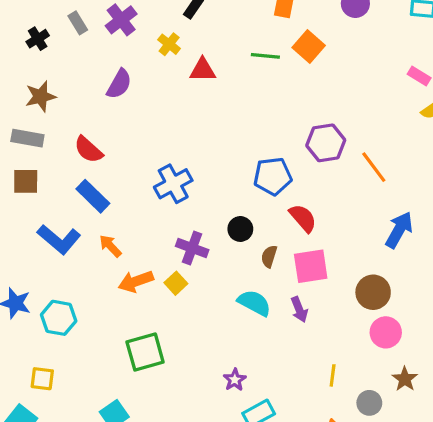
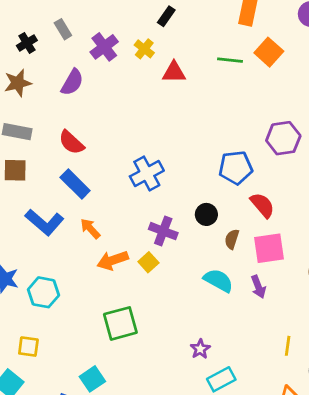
purple cross: (121, 20) -> (104, 47), moved
purple semicircle: (119, 84) -> (72, 82), moved
brown star: (41, 96) -> (18, 83), moved

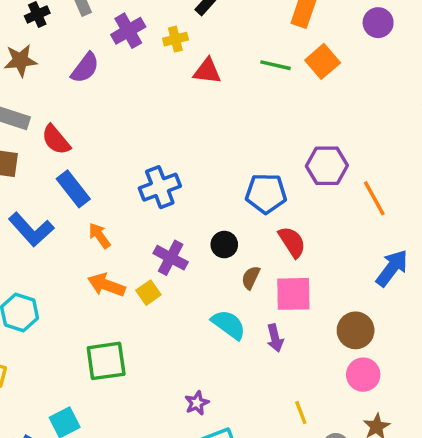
yellow cross: (144, 49) -> (175, 39), turned 30
red semicircle: (71, 142) -> (56, 140), moved
orange arrow: (90, 229) -> (99, 236), moved
orange arrow: (113, 260) -> (106, 285), turned 32
yellow line: (288, 346) -> (301, 412), turned -36

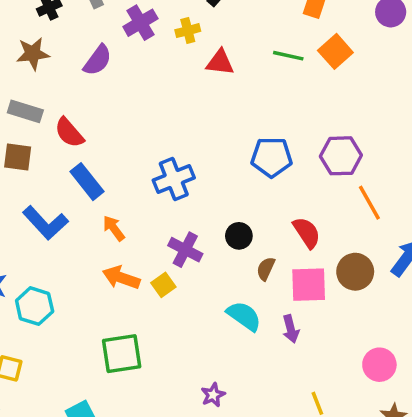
blue pentagon: (266, 193) -> (272, 157), moved
orange line: (374, 198) -> (369, 203), moved
brown circle: (356, 330) -> (355, 272), moved

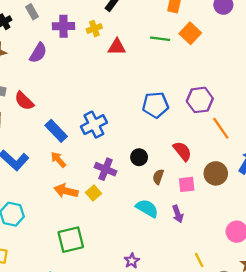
purple cross: (140, 23) -> (63, 26), turned 35
blue rectangle: (87, 182) -> (56, 131), moved
pink square: (309, 285) -> (187, 184), size x0.7

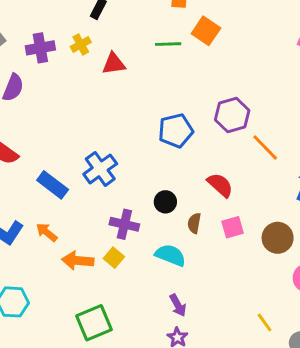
orange arrow: (58, 160) -> (47, 232), moved
brown circle: (216, 173) -> (278, 238), moved
cyan semicircle: (147, 208) -> (170, 255), moved
purple arrow: (178, 214) -> (178, 305), moved

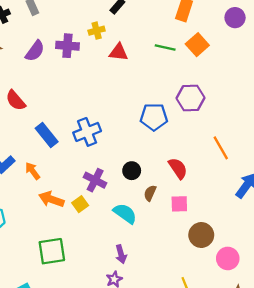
purple cross: (40, 48) -> (67, 46), moved
purple hexagon: (232, 115) -> (191, 98), moved
brown circle: (278, 238) -> (201, 235), moved

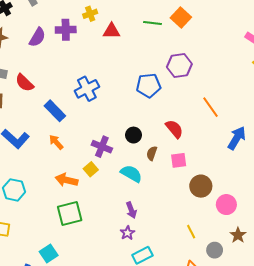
blue cross: (87, 132) -> (87, 89), moved
orange arrow: (33, 171) -> (56, 142), moved
orange arrow: (51, 199) -> (66, 180), moved

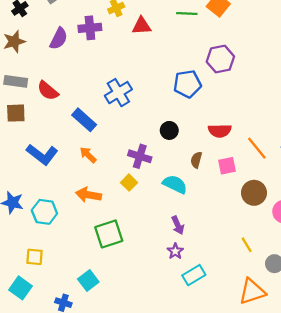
orange line: (210, 107) -> (257, 148), moved
red semicircle: (174, 129) -> (220, 131), turned 132
black circle: (134, 135) -> (169, 130), moved
orange arrow: (66, 180) -> (88, 195), moved

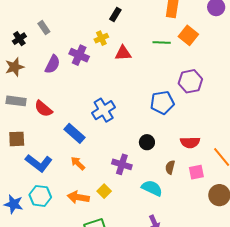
purple cross: (90, 28) -> (79, 55), turned 30
brown square: (16, 113) -> (17, 139), moved
yellow square: (129, 183) -> (104, 191), moved
cyan hexagon: (44, 212) -> (40, 196), moved

